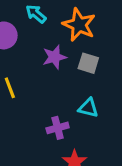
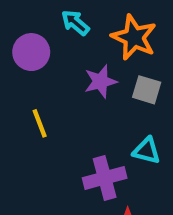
purple cross: (58, 128) -> (105, 178), size x1.4

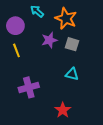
yellow line: (40, 123) -> (16, 50), moved
purple cross: (105, 178) -> (29, 87), moved

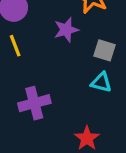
gray square: (72, 44) -> (104, 50), moved

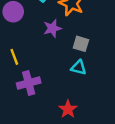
yellow line: (15, 46) -> (14, 57), moved

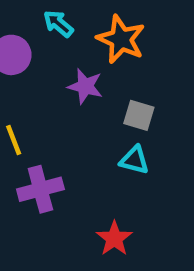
purple star: (52, 28) -> (85, 86), turned 30

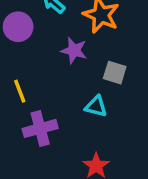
cyan triangle: (134, 160) -> (96, 106), moved

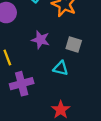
purple star: (74, 50) -> (41, 40), moved

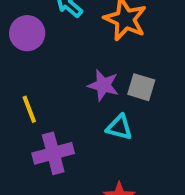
purple star: (41, 40) -> (103, 85), moved

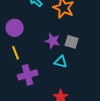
purple circle: (27, 33) -> (15, 28), moved

